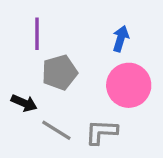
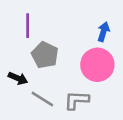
blue arrow: (121, 39) -> (103, 32), moved
gray pentagon: (60, 72) -> (45, 55), turned -30

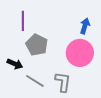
gray L-shape: (77, 100) -> (63, 82), turned 95

